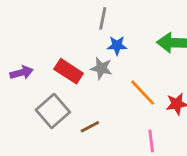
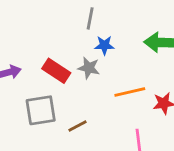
orange line: (143, 93) -> (130, 92), turned -60
gray square: (53, 111) -> (41, 110), turned 32

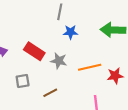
gray star: (89, 68) -> (59, 61), moved
gray square: (41, 110) -> (23, 81), size x0.6

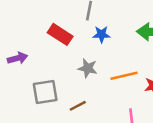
red rectangle: (34, 51) -> (60, 34), moved
gray square: (23, 81) -> (45, 92), size x1.5

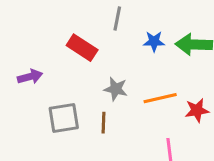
blue star: (101, 34) -> (154, 41), moved
brown line: (78, 106) -> (103, 123), moved, turned -60

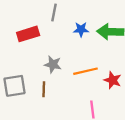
red rectangle: (82, 48) -> (28, 34), turned -50
red star: (197, 110) -> (113, 80), turned 30

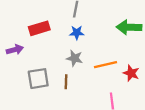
blue star: (81, 29) -> (77, 33), moved
red rectangle: (28, 34) -> (39, 28), moved

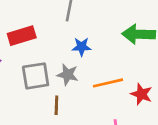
blue star: (77, 33) -> (82, 47), moved
gray square: (38, 79) -> (36, 76), moved

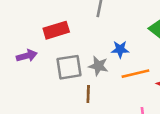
blue star: (82, 47) -> (120, 49), moved

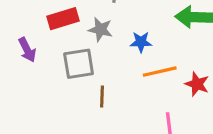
purple arrow: (27, 56) -> (27, 50), turned 78
gray star: (98, 66) -> (100, 30), moved

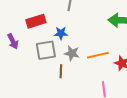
gray star: (100, 30) -> (72, 53), moved
blue star: (141, 42) -> (61, 33), moved

